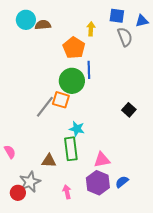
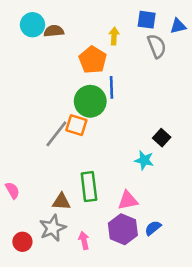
cyan star: (77, 129) -> (144, 160), moved
gray star: (30, 182) -> (53, 228), moved

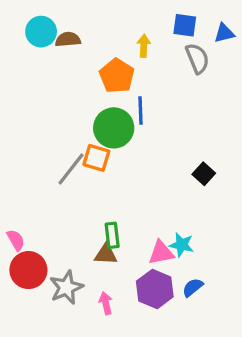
cyan star: (144, 160) -> (182, 245), moved
green rectangle: (89, 187) -> (112, 235), size x0.7
brown triangle: (61, 202) -> (106, 254), moved
red circle: (22, 242) -> (28, 270), moved, size x1.5

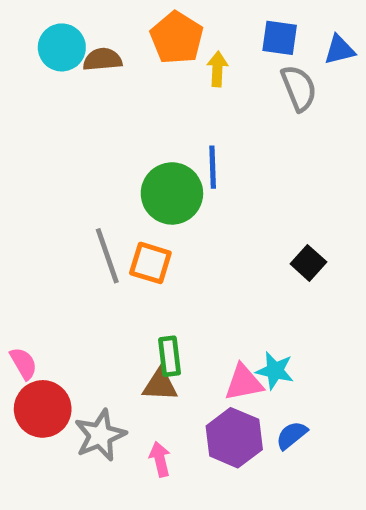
orange pentagon: (117, 76) -> (177, 38), moved
orange square: (96, 158) -> (150, 263), moved
gray line: (71, 169) -> (107, 256), turned -57

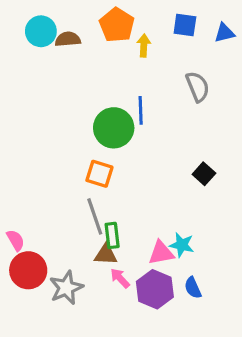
gray semicircle: (299, 88) -> (198, 87), moved
gray line: (107, 256) -> (95, 216), moved
blue semicircle: (292, 435) -> (193, 288), turned -75
pink arrow: (160, 459) -> (120, 278), moved, turned -30

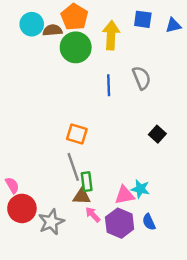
orange pentagon: (117, 25) -> (74, 17), moved
yellow arrow: (144, 46) -> (111, 35), size x1.6
gray semicircle: (198, 87) -> (142, 78), moved
green circle: (114, 128) -> (76, 47), moved

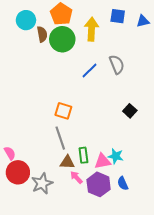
brown semicircle: (52, 30) -> (42, 34), moved, turned 84
blue line: (109, 85) -> (89, 70), turned 48
green rectangle: (87, 182) -> (83, 155), moved

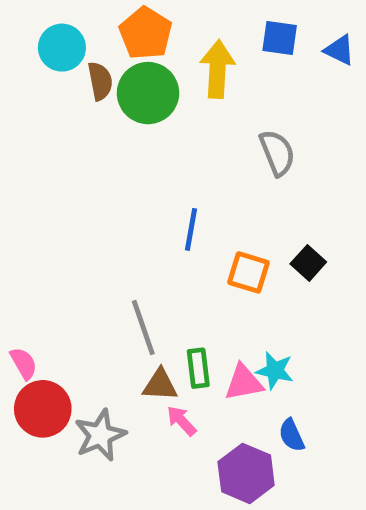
blue triangle: (143, 21) -> (339, 50), turned 40
blue line: (89, 70) -> (191, 229), moved, turned -36
orange square: (63, 111) -> (249, 272), moved
purple hexagon: (99, 184) -> (246, 473), moved

